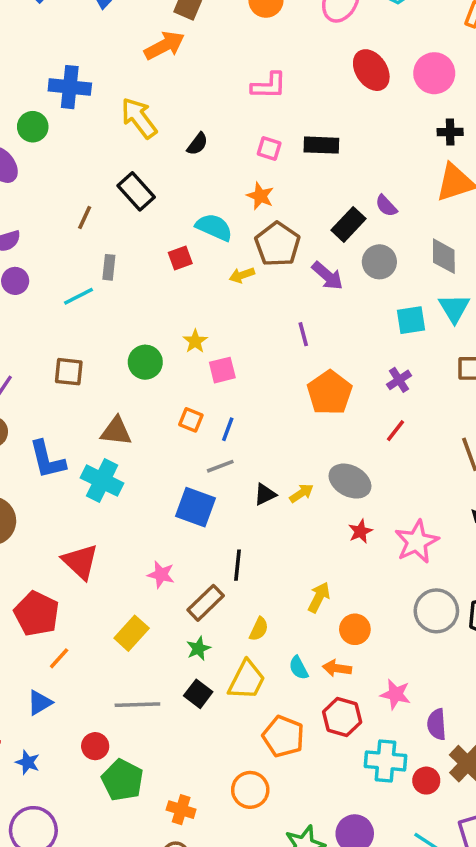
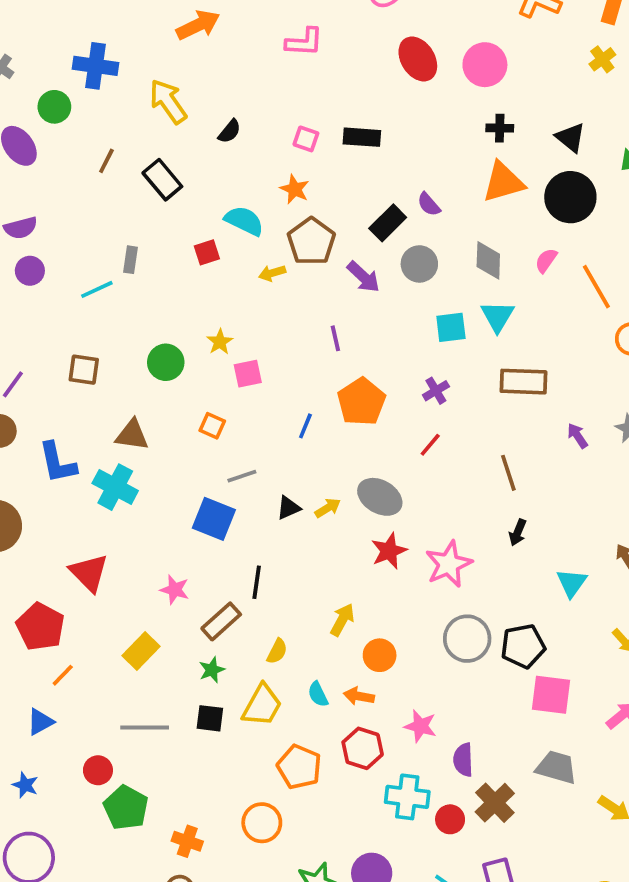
pink L-shape: (269, 86) -> (304, 42), moved
brown line: (85, 217) -> (106, 161), moved
blue line: (228, 429) -> (305, 426), moved
red star: (360, 531) -> (389, 551), size x1.4
black square: (198, 694) -> (210, 718), turned -32

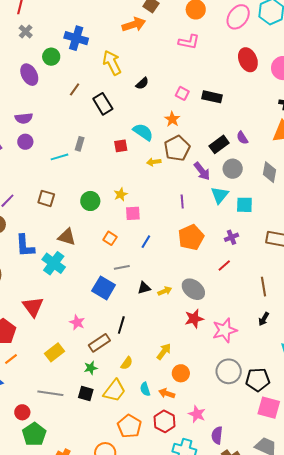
cyan triangle: (498, 316) -> (220, 195), moved
blue line: (305, 426) -> (146, 242), moved

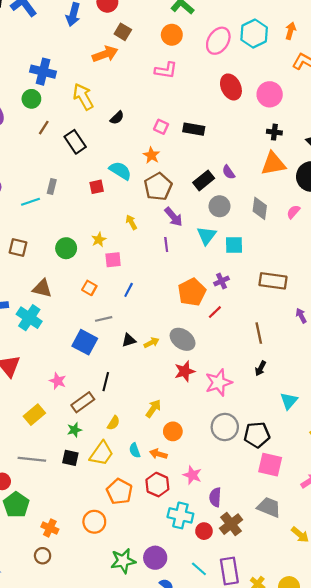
green circle: (51, 57) -> (31, 99), moved
yellow arrow: (154, 162) -> (131, 222), moved, turned 72
purple arrow: (202, 171) -> (173, 217), moved
orange pentagon: (191, 237) -> (192, 292), moved

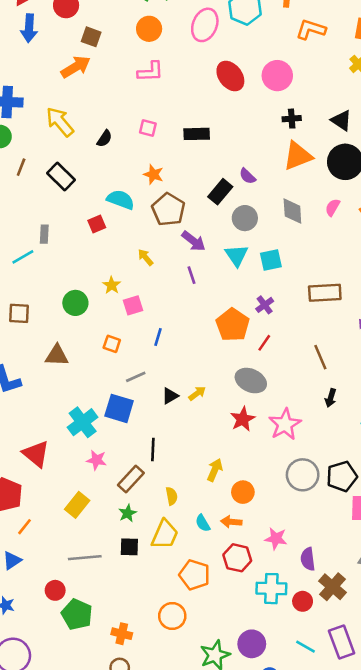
pink square: (161, 127) -> (148, 128), moved
cyan cross: (29, 318) -> (83, 422), moved, turned 30
gray ellipse: (183, 339) -> (251, 381), moved
yellow semicircle: (113, 423) -> (172, 496), turned -32

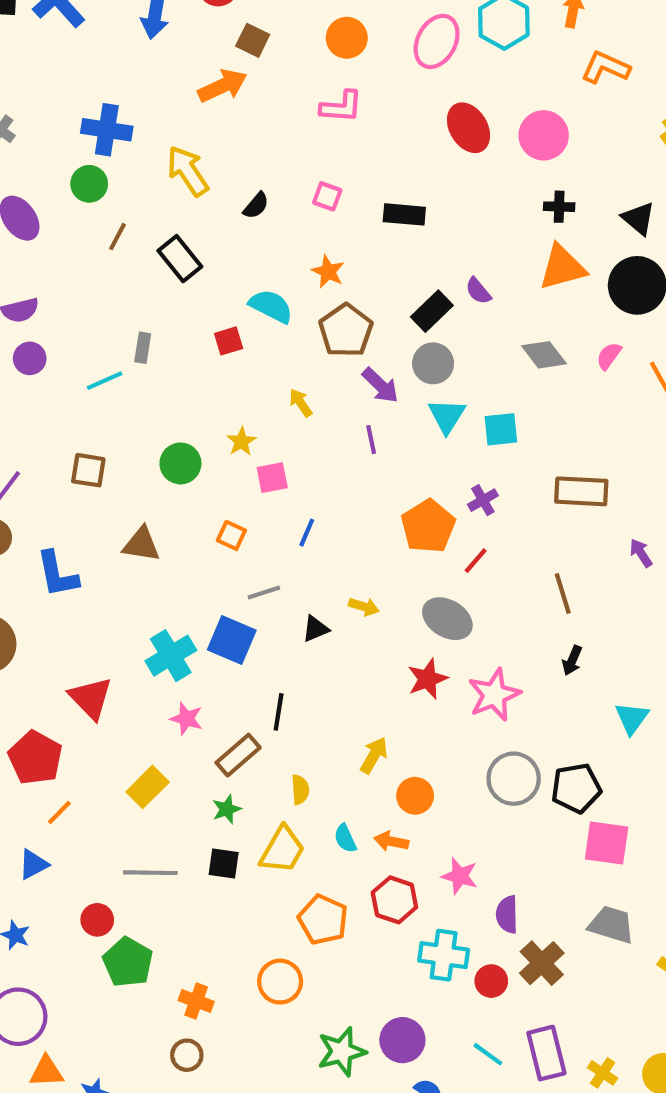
gray diamond: (292, 211) -> (544, 355), turned -40
gray circle: (245, 218) -> (433, 363), moved
yellow arrow: (197, 393) -> (364, 607), moved, turned 48

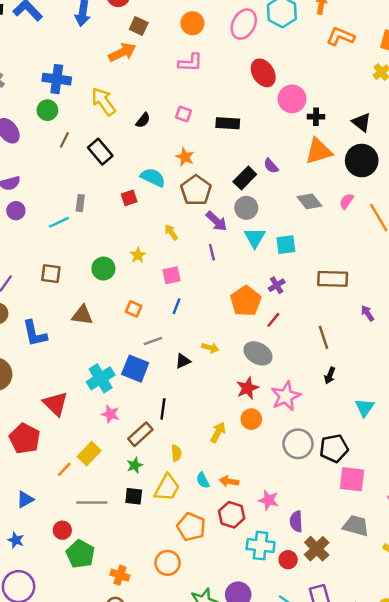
pink circle: (544, 135) -> (292, 99), moved
pink square: (272, 478) -> (172, 275), moved
orange circle: (415, 796) -> (251, 419), moved
orange line: (59, 813) -> (64, 469), moved

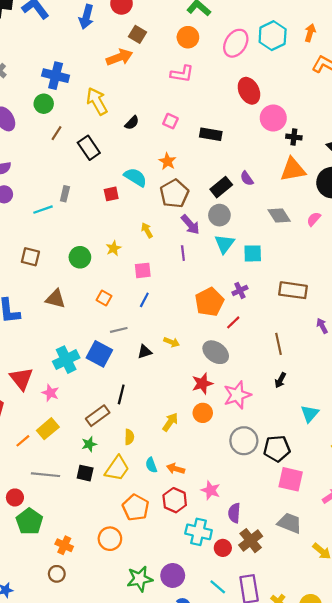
pink star: (110, 414) -> (50, 393), moved

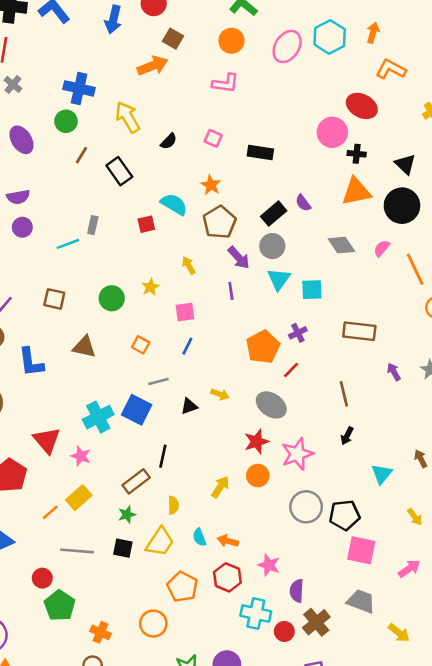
red ellipse: (249, 91) -> (362, 106), moved, turned -35

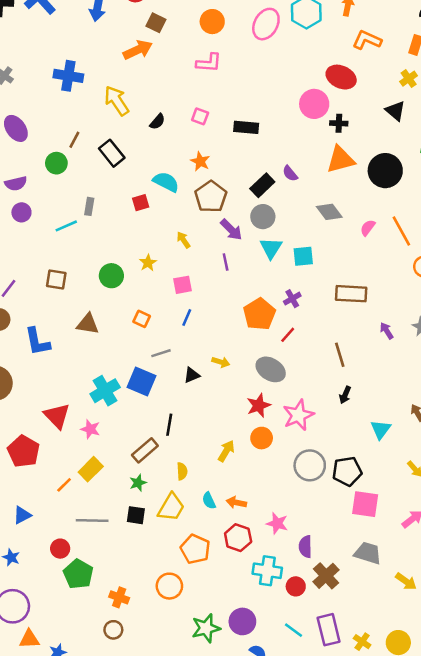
green circle: (66, 121) -> (56, 163), moved
black triangle: (405, 164) -> (395, 111), moved
pink semicircle: (382, 248) -> (368, 228), moved

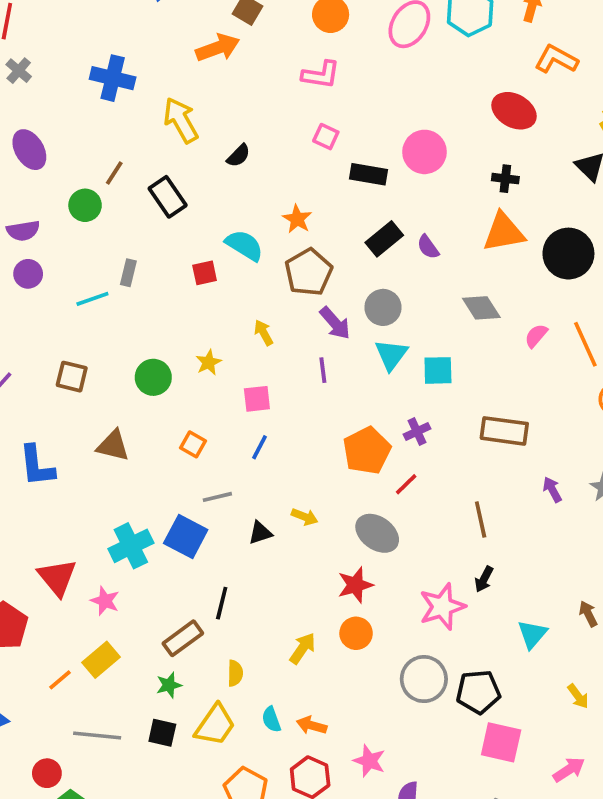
pink circle: (314, 104) -> (424, 152), moved
pink square: (200, 116) -> (326, 137), moved
black rectangle: (262, 185) -> (384, 239), moved
pink star: (298, 415) -> (442, 607), moved

